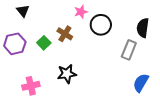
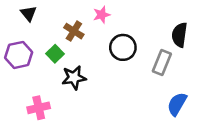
black circle: (101, 25) -> (123, 47), moved
brown cross: (65, 34) -> (74, 31), moved
black star: (67, 74) -> (74, 78), moved

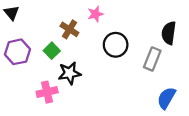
black triangle: (29, 13) -> (12, 13), moved
pink cross: (39, 108) -> (47, 92), moved

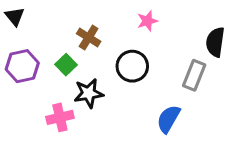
pink star: (95, 14) -> (147, 21), moved
black circle: (116, 45) -> (132, 66), moved
blue semicircle: (166, 98) -> (168, 119), moved

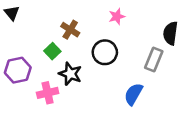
purple hexagon: (22, 66) -> (18, 70), moved
black star: (89, 93) -> (70, 74), turned 30

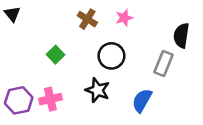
brown cross: (70, 30) -> (87, 19), moved
purple hexagon: (18, 70) -> (19, 100), moved
black star: (70, 74) -> (97, 90), moved

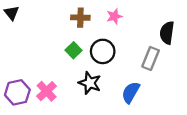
brown cross: (87, 19) -> (80, 18), turned -30
green square: (56, 55) -> (73, 50), moved
pink cross: (50, 99) -> (47, 91), turned -30

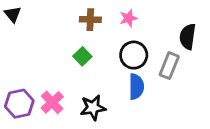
black circle: (103, 51) -> (134, 55), moved
black star: (90, 83) -> (93, 108), moved, turned -30
blue semicircle: (131, 92) -> (136, 87), moved, turned 150

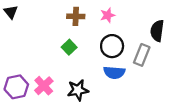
blue semicircle: (136, 87) -> (114, 72), turned 95

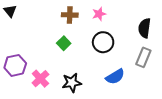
gray rectangle: (142, 55) -> (143, 57), moved
blue semicircle: (114, 72) -> (115, 77), moved, turned -36
purple hexagon: (16, 87) -> (15, 65), moved

